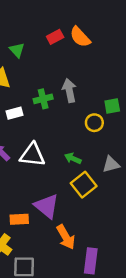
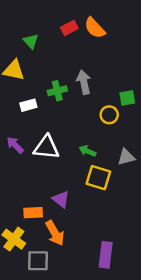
yellow square: (84, 185) -> (98, 178), turned -35
purple triangle: (47, 206) -> (61, 199), size x0.7
orange arrow: (66, 237) -> (55, 233), moved

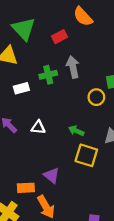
red rectangle: (69, 28) -> (59, 37), moved
green triangle: (31, 41) -> (24, 29), size x1.6
white triangle: (46, 147) -> (38, 127), size x0.6

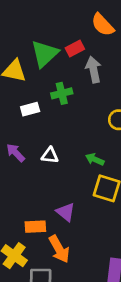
green triangle: (24, 29) -> (45, 54), moved, turned 30
gray arrow: (73, 67) -> (93, 70), moved

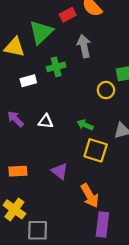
red rectangle: (75, 48) -> (68, 15), moved
orange rectangle: (35, 227) -> (18, 171), moved
orange arrow: (59, 249) -> (90, 196), moved

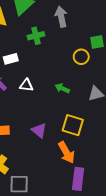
white rectangle: (28, 81) -> (11, 59), moved
yellow square: (96, 150) -> (73, 125), moved

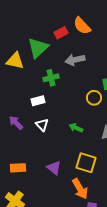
gray arrow: (61, 17) -> (75, 60), turned -90
white rectangle: (11, 59) -> (38, 101), moved
white triangle: (26, 85) -> (42, 125), turned 40

